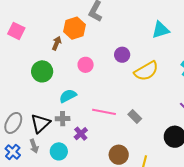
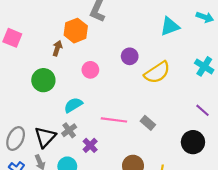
gray cross: (63, 119) -> (69, 130), turned -32

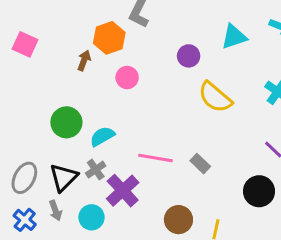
purple circle: (130, 56) -> (189, 56), moved
pink circle: (90, 70) -> (127, 78), moved
yellow semicircle: (157, 72) -> (215, 97), turned 72
green circle: (43, 80) -> (66, 122), moved
purple cross: (90, 145) -> (123, 191), size x1.6

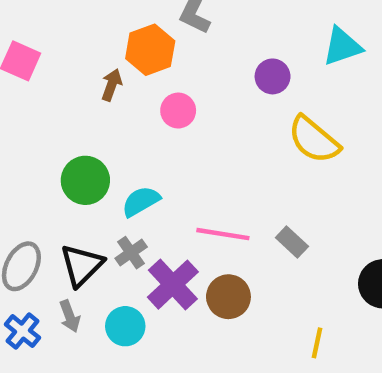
brown circle: (178, 220) -> (228, 297), moved

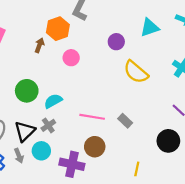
purple cross: (173, 285) -> (72, 164), moved, turned -35
cyan circle: (125, 326) -> (41, 151), moved

